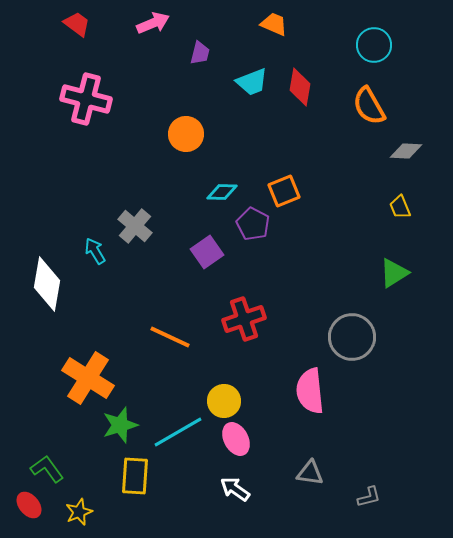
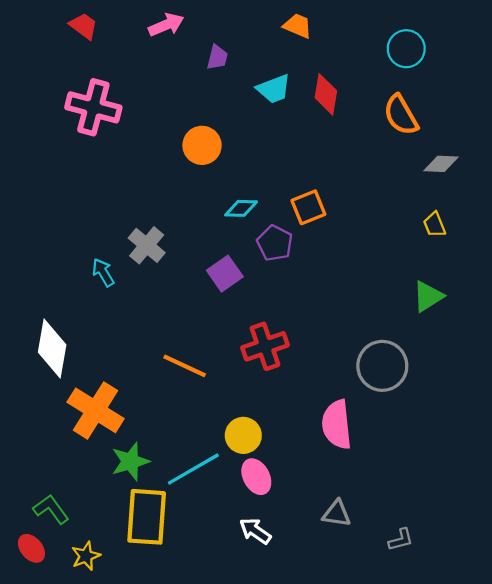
white diamond: (47, 284) -> (52, 348), moved
yellow rectangle: (135, 476) -> (147, 517), size x1.4

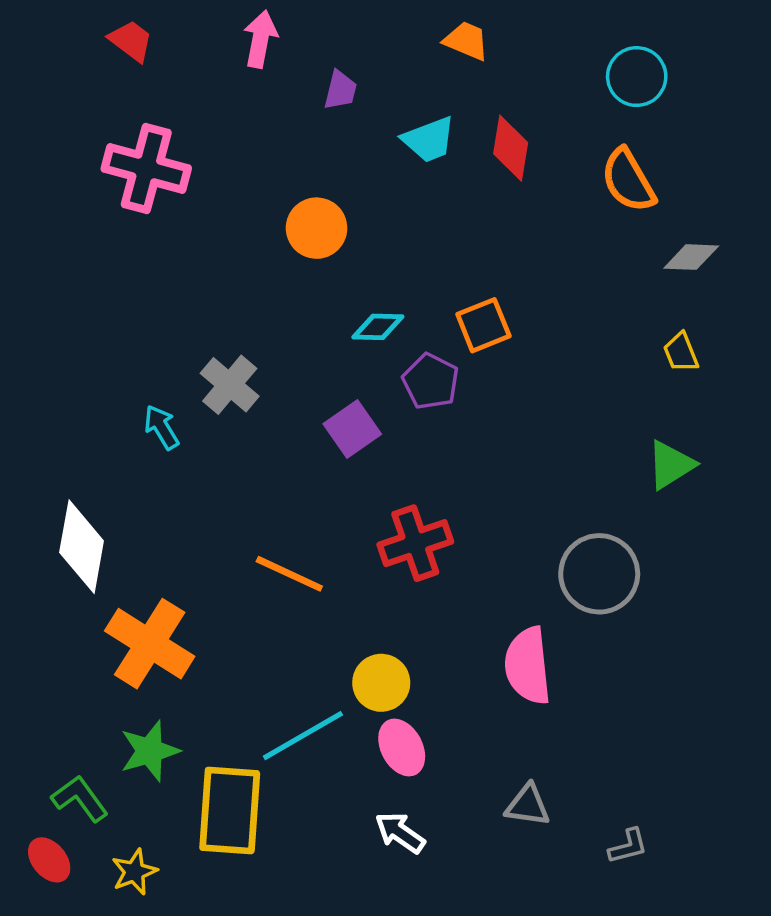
pink arrow: (166, 25) -> (260, 39), turned -56
green star: (130, 461) -> (150, 751), moved

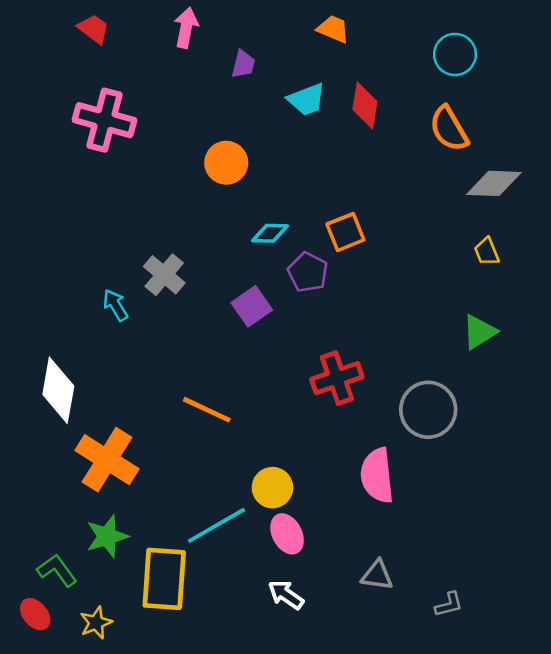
gray diamond: (691, 257) -> (494, 183), size x1.4
red cross: (415, 543) -> (337, 378), moved

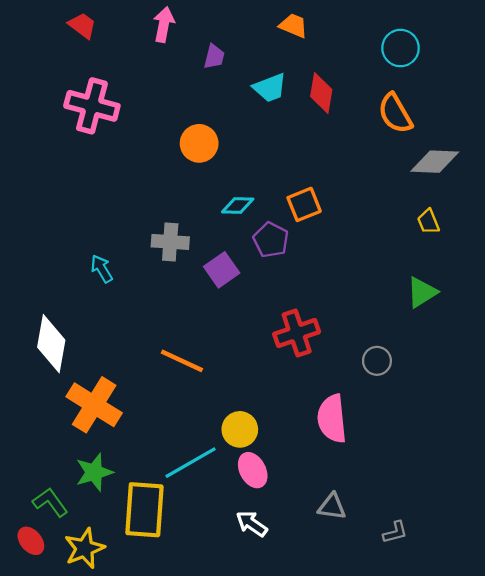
gray cross: (164, 275) -> (170, 242), moved, turned -36
gray circle: (428, 410) -> (377, 361), size x0.6
yellow star: (96, 623) -> (84, 548), size x1.4

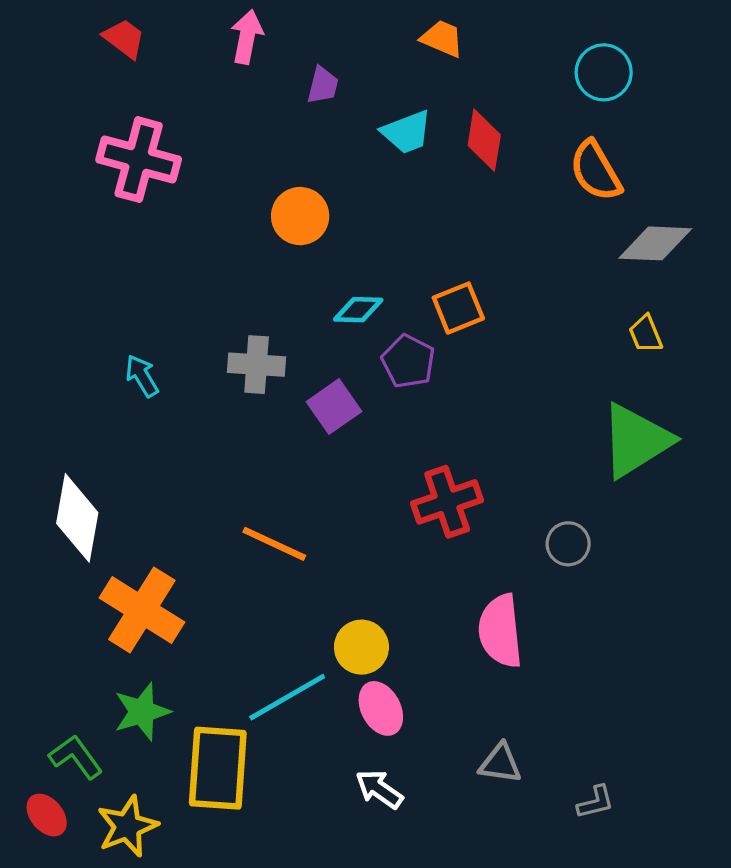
cyan arrow: (102, 269) -> (142, 376), moved
green triangle: (422, 292) -> (636, 440), size x1.6

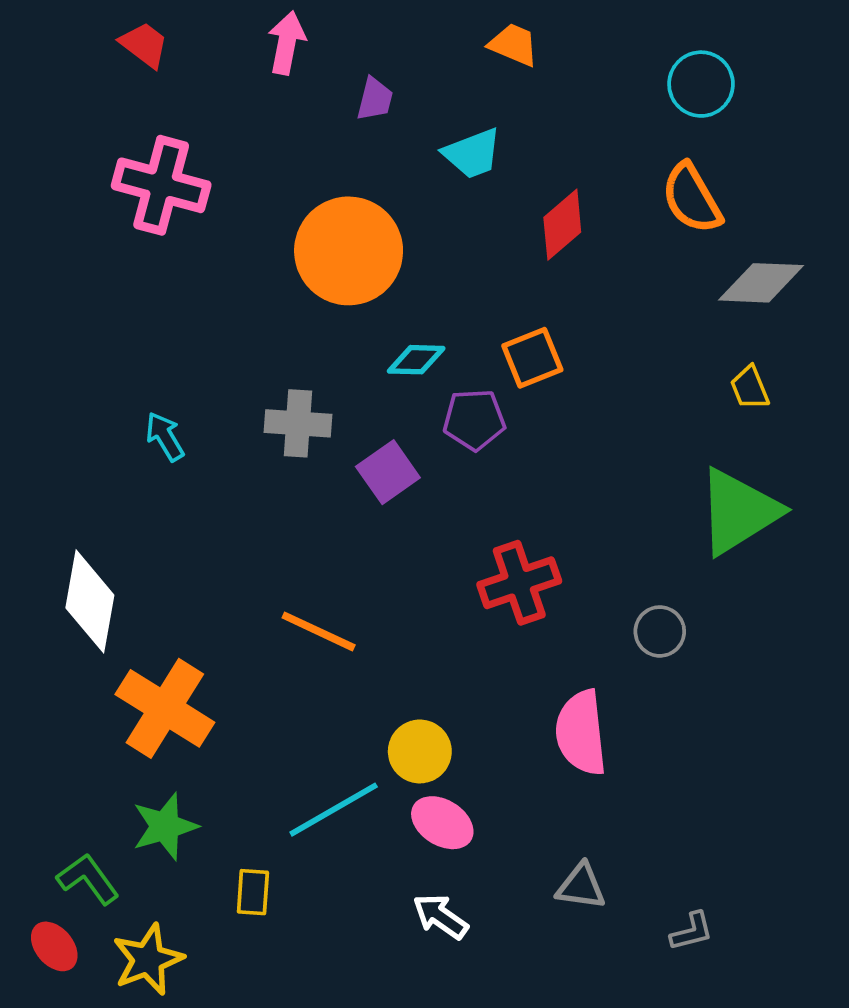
red diamond: (484, 140) -> (562, 225), moved, turned 40
orange circle: (300, 216) -> (349, 251), size x1.6
purple pentagon: (408, 361) -> (474, 420), turned -30
pink ellipse: (381, 708) -> (442, 823), turned -30
yellow rectangle: (218, 768) -> (253, 892), size x0.5

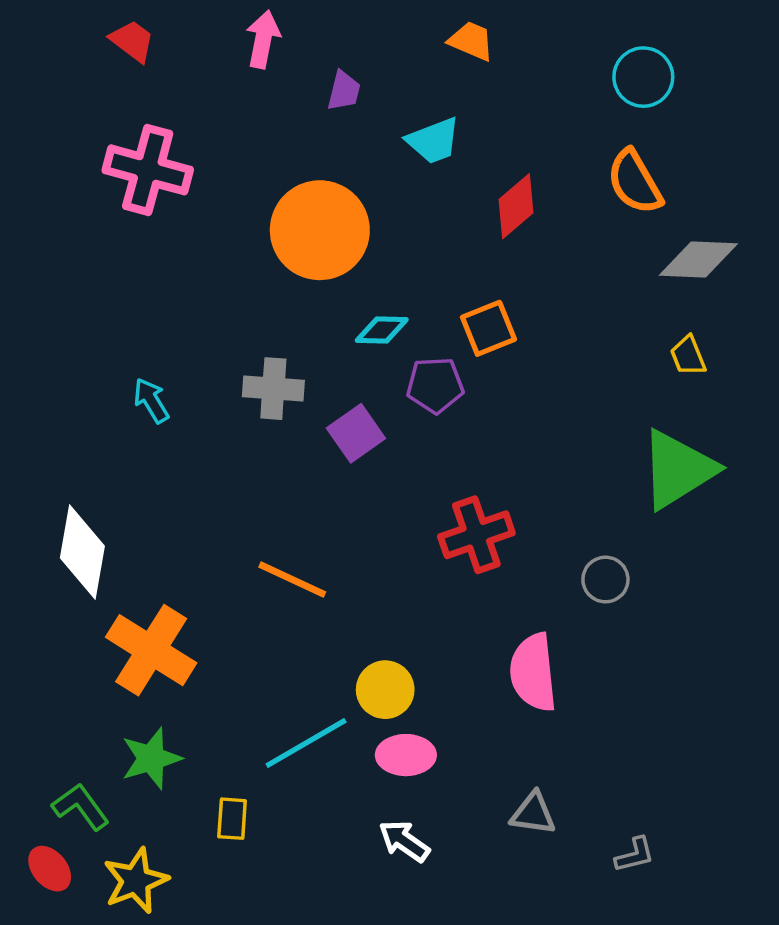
pink ellipse: (442, 823) -> (406, 755), turned -32

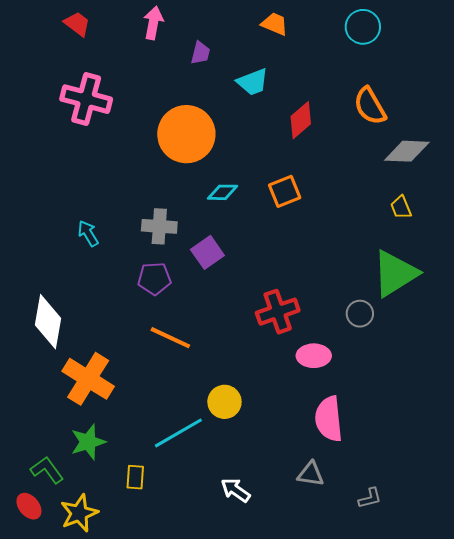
cyan circle: (643, 77) -> (363, 27), moved
purple pentagon: (435, 385) -> (154, 279), moved
gray circle: (605, 580) -> (360, 314), moved
pink semicircle: (533, 672) -> (329, 419), moved
pink ellipse: (406, 755) -> (314, 356), moved

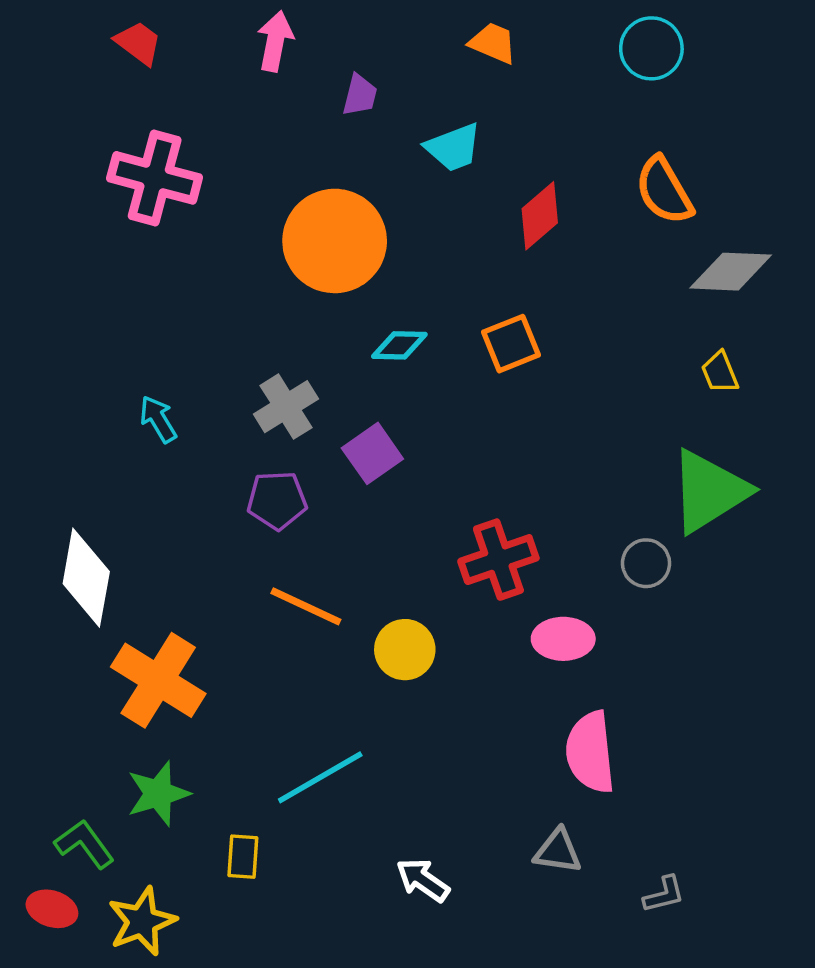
gray cross: (159, 226) -> (286, 407), turned -36
yellow circle: (224, 402) -> (405, 650), moved
red ellipse: (29, 506) -> (52, 909), turned -32

